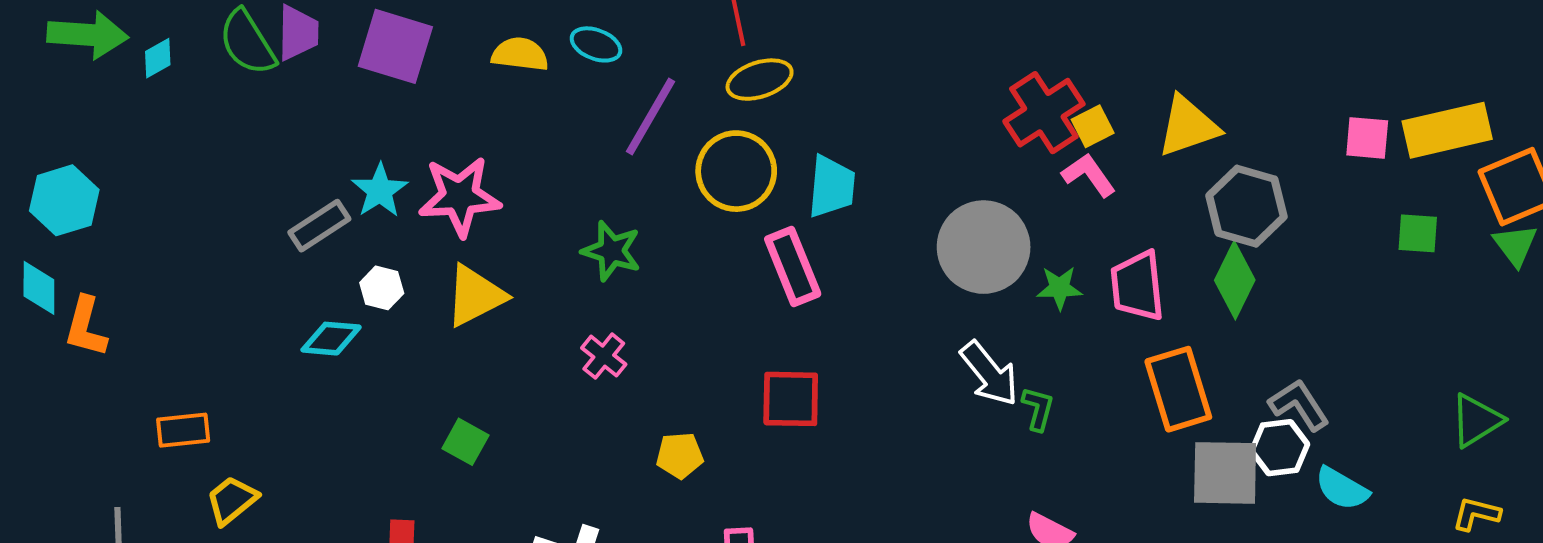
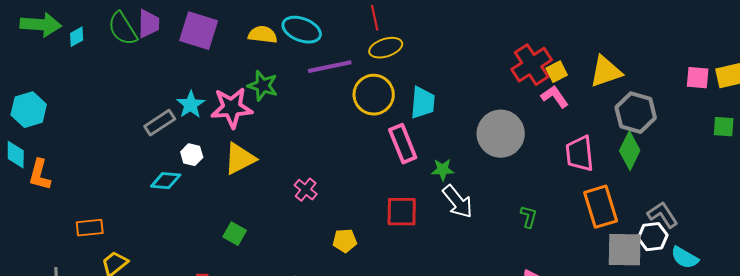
cyan ellipse: (596, 44) -> (302, 30), size x1.5
purple line: (650, 117) -> (330, 67), turned 48
green star: (612, 251) -> (263, 86), moved
green star: (1059, 288) -> (443, 170), moved
white arrow: (989, 374) -> (458, 202), moved

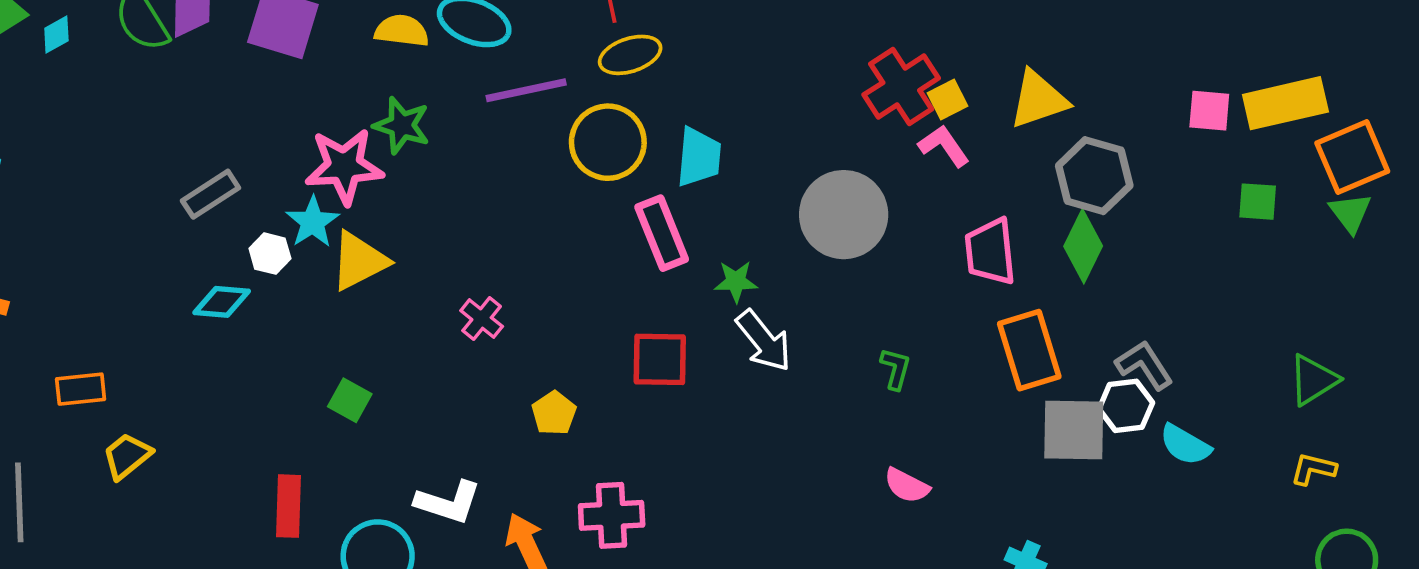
cyan star: (191, 105) -> (313, 222), moved
yellow pentagon: (345, 241) -> (554, 413), turned -30

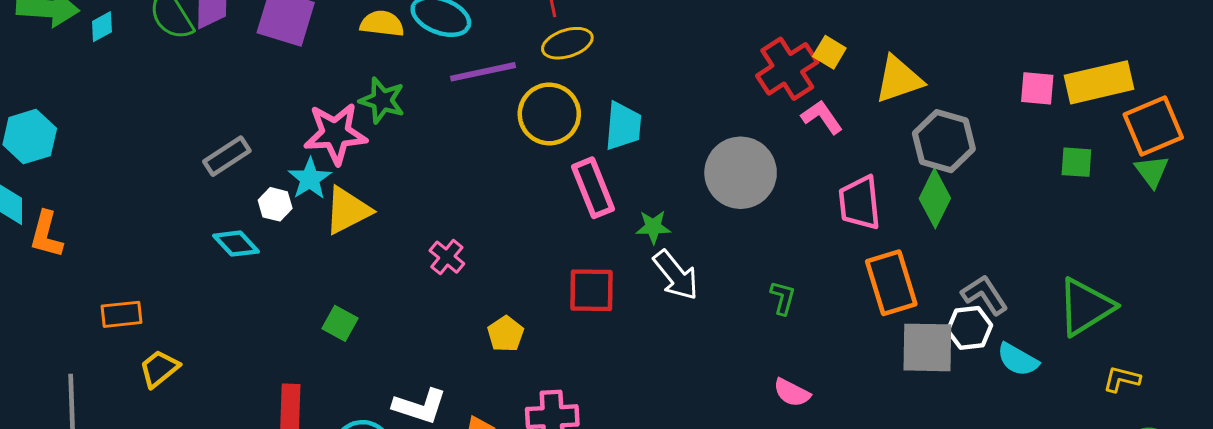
yellow square: (948, 99) -> (829, 52), moved, turned -32
cyan diamond: (222, 302) -> (236, 244), turned 42
green triangle: (1313, 380) -> (1086, 307), moved, size x1.4

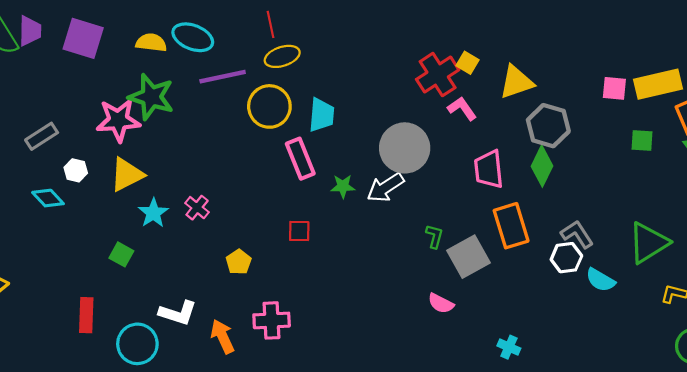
green star: (382, 100) -> (151, 97), size x1.4
cyan star: (310, 179) -> (153, 213), moved
white arrow: (676, 275) -> (385, 187), moved, turned 96
red square: (591, 290) -> (299, 231), size x0.7
gray square: (927, 347) -> (468, 257), moved, turned -30

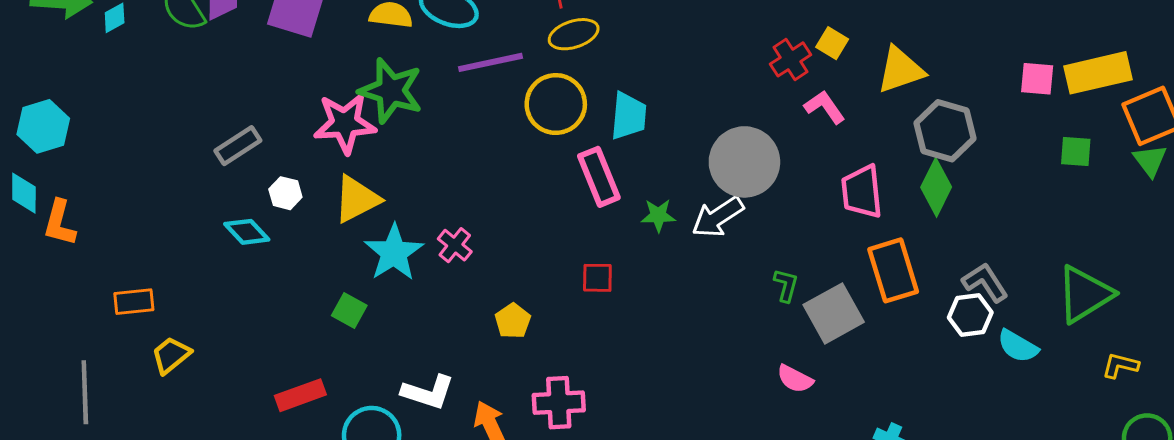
red cross: (438, 75) -> (791, 59), size x0.7
cyan star: (153, 213) -> (394, 253), size x1.4
red rectangle: (86, 315) -> (300, 395), turned 68

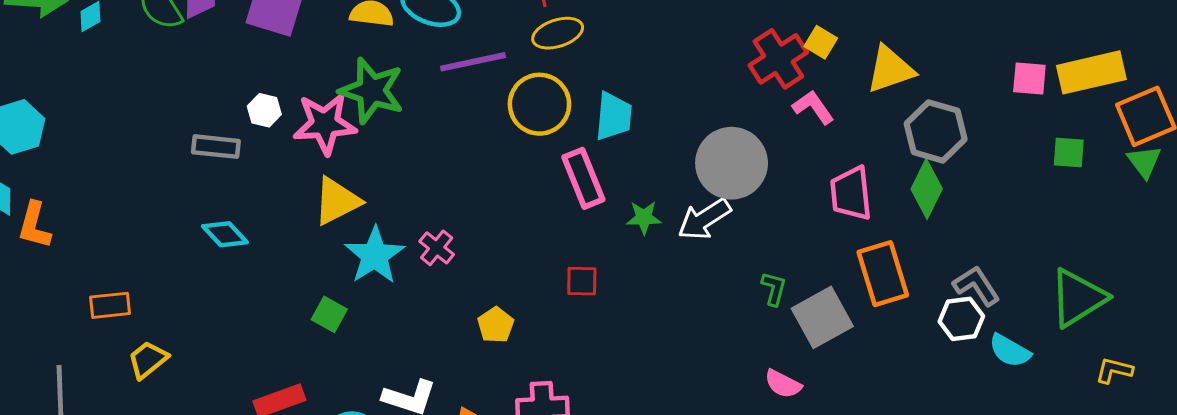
red cross: (791, 59) -> (778, 59), size x1.4
gray rectangle: (238, 146) -> (216, 147), turned 39
white hexagon: (285, 193) -> (264, 110), moved

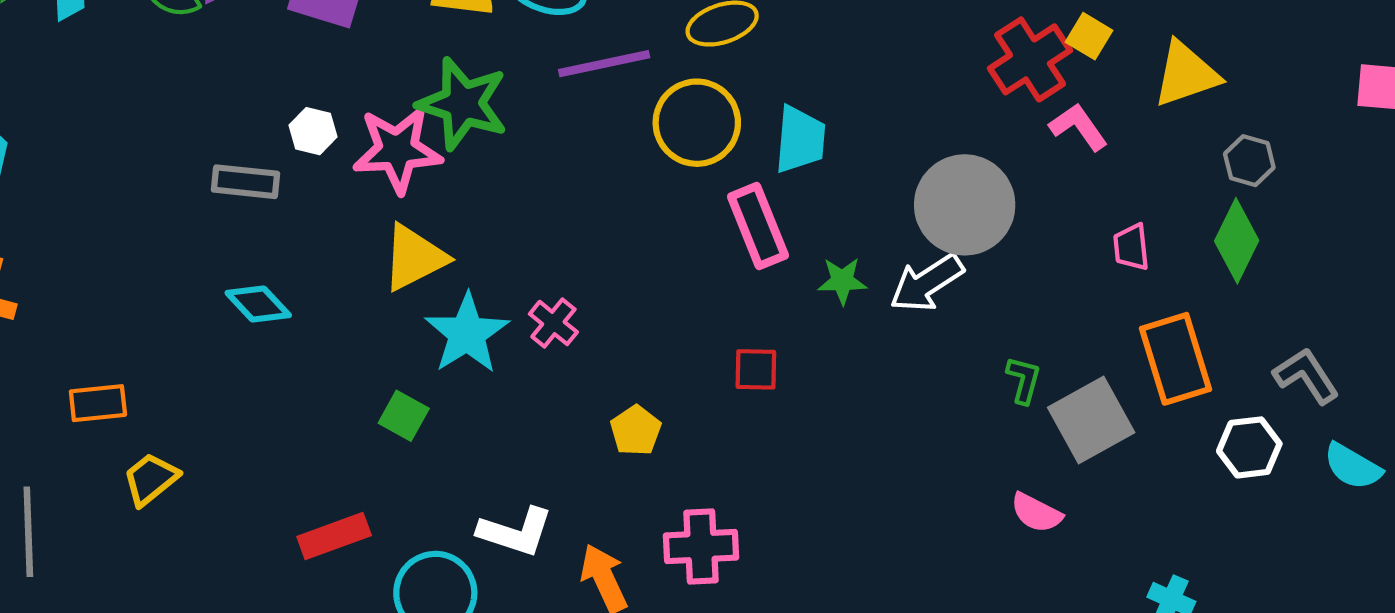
gray hexagon: (936, 131) -> (1249, 161), size x0.6
pink trapezoid: (851, 193) -> (1131, 247), size x0.6
white hexagon: (961, 319) -> (1249, 447), moved

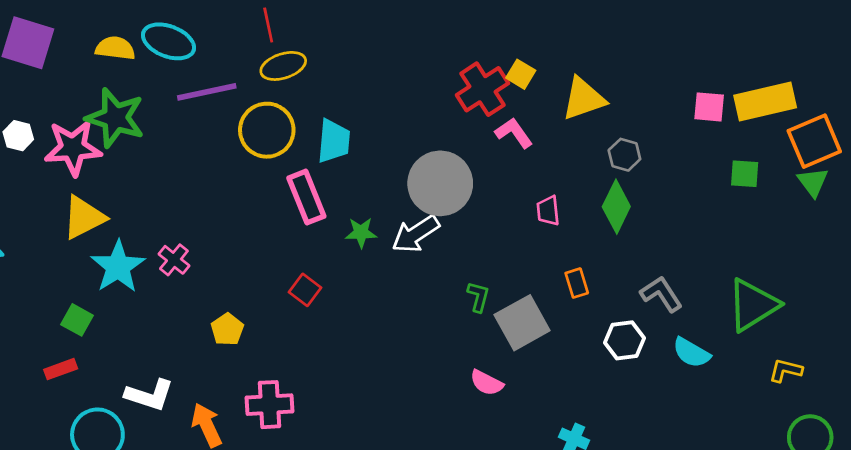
orange rectangle: (1176, 359) -> (577, 283), size x0.5
red square: (756, 369) -> (305, 290), turned 36
red rectangle: (334, 536) -> (61, 369), moved, size x0.7

